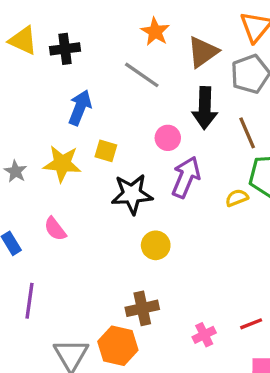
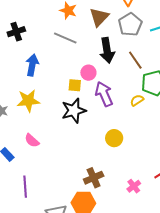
yellow square: (106, 151) -> (75, 85), moved
purple arrow: (186, 177) -> (104, 94), turned -35
yellow circle: (156, 245) -> (114, 138), moved

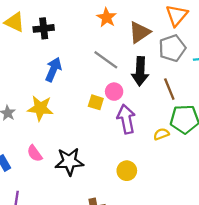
gray line: (65, 38) -> (106, 60), moved
black star: (74, 111) -> (69, 162), moved

